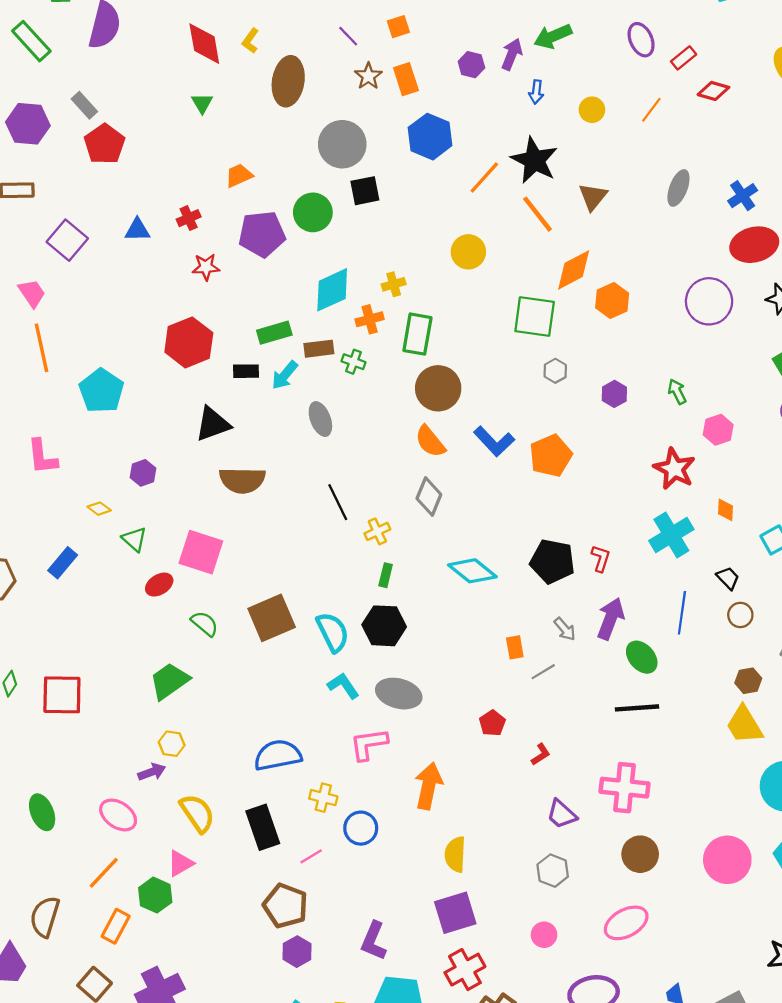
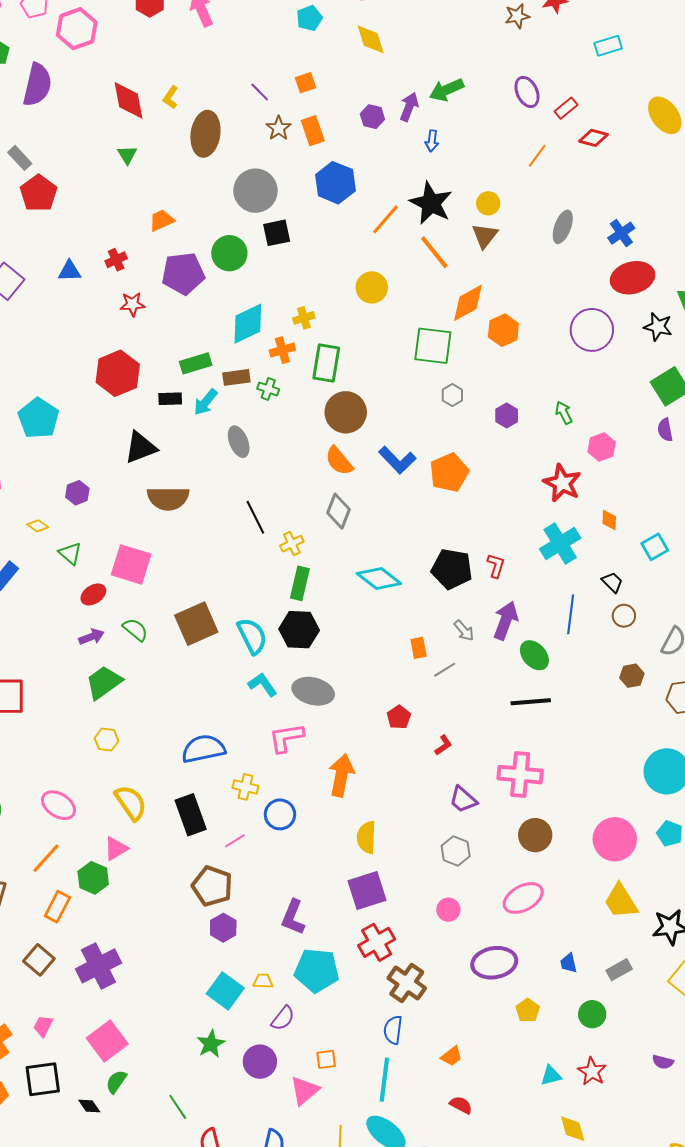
yellow circle: (592, 110) -> (488, 203), moved
green rectangle: (386, 575) -> (300, 583), size x1.5
yellow trapezoid: (744, 725) -> (621, 901), moved
purple arrow: (152, 772) -> (91, 637), moved

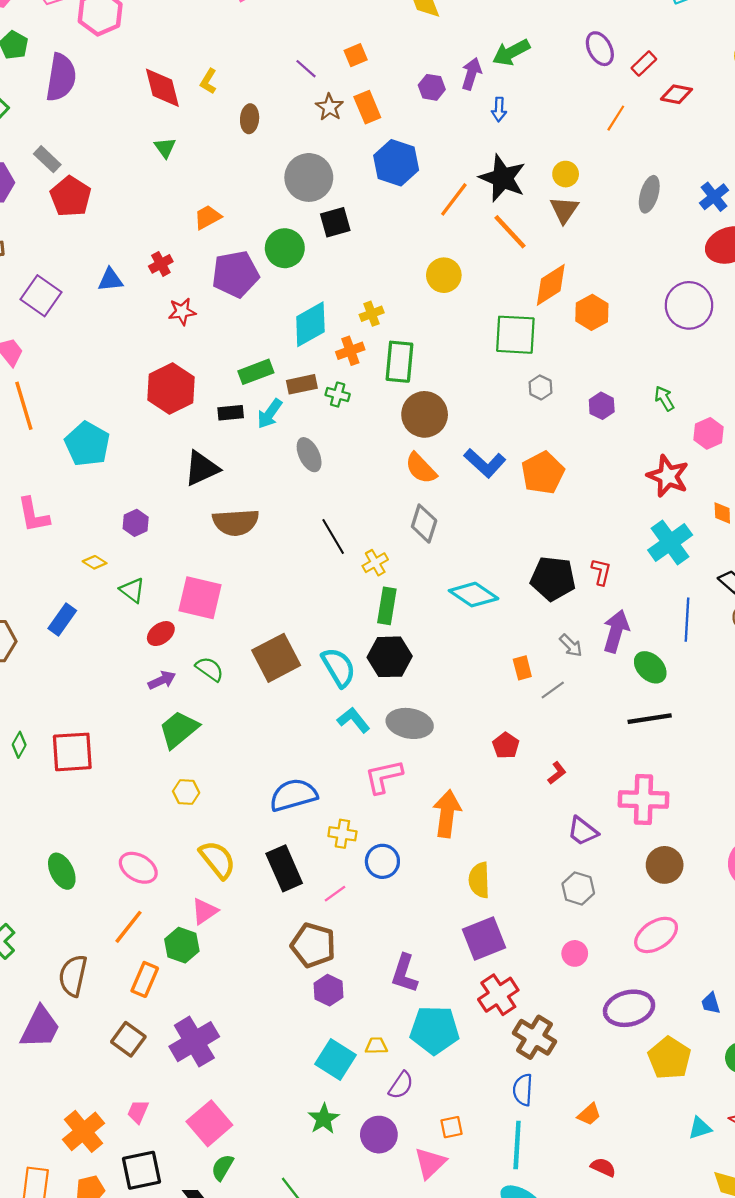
brown ellipse: (205, 134) -> (250, 119), size x0.6
yellow pentagon: (528, 1010) -> (669, 1058), size x1.6

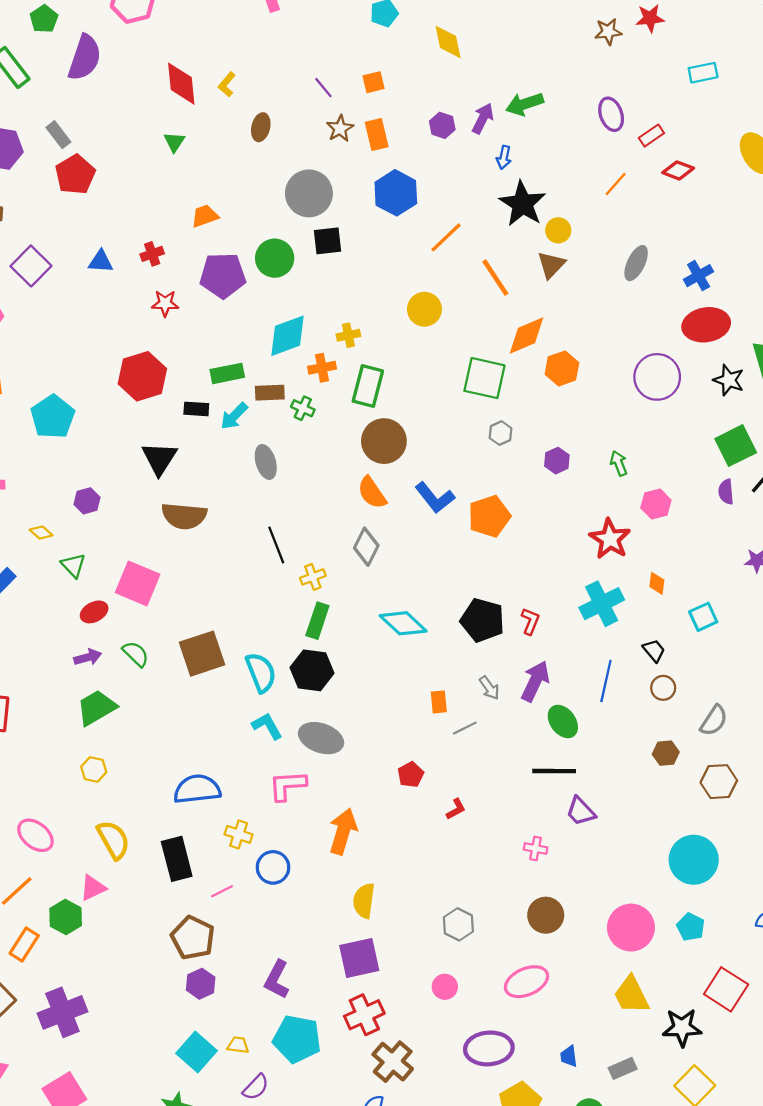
black star: (503, 178) -> (522, 204), moved
black triangle: (202, 468) -> (159, 458), turned -42
pink cross: (643, 800) -> (536, 848), size x0.5
purple trapezoid: (583, 831) -> (581, 811), moved

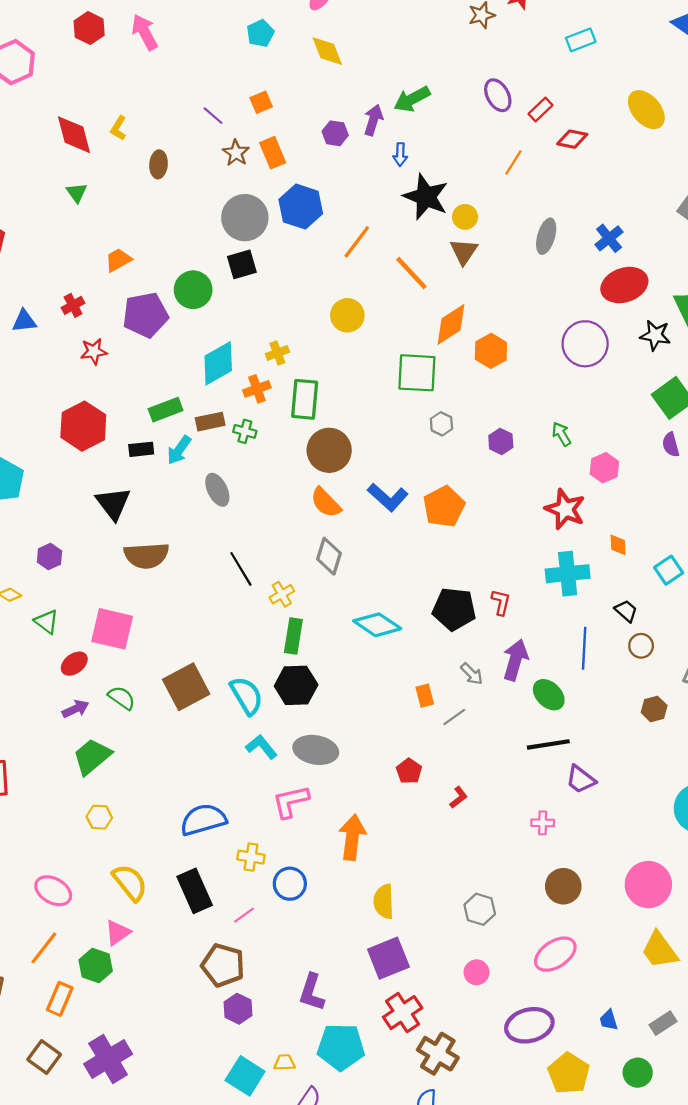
gray circle: (309, 193) -> (245, 218), moved
cyan cross: (602, 604) -> (568, 574), turned 30

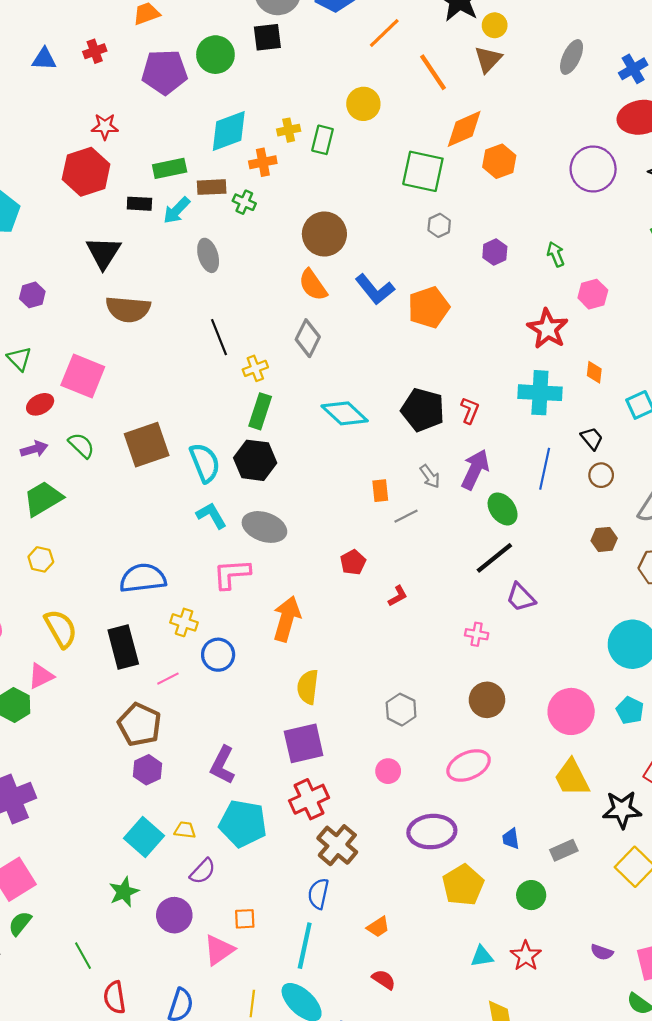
red star: (94, 351) -> (105, 126), moved
green rectangle: (305, 399) -> (323, 140), moved, size x0.7
black line: (548, 744) -> (494, 558), turned -39

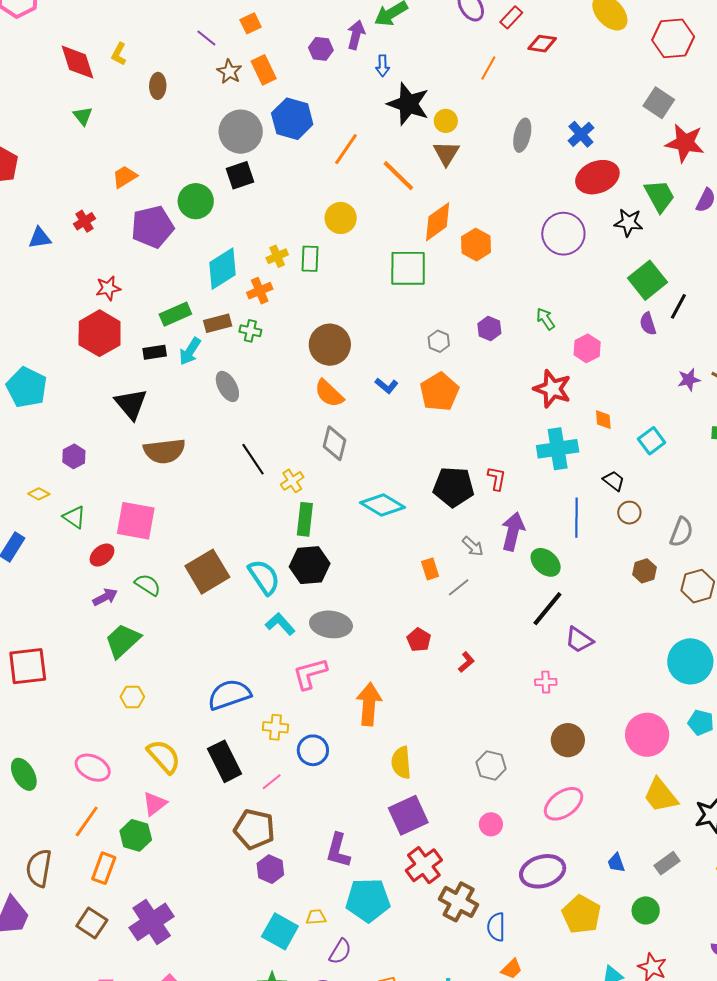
gray hexagon: (439, 225) -> (439, 341), moved
blue L-shape: (375, 289) -> (387, 386), size x0.6
blue semicircle: (318, 894) -> (496, 927), moved

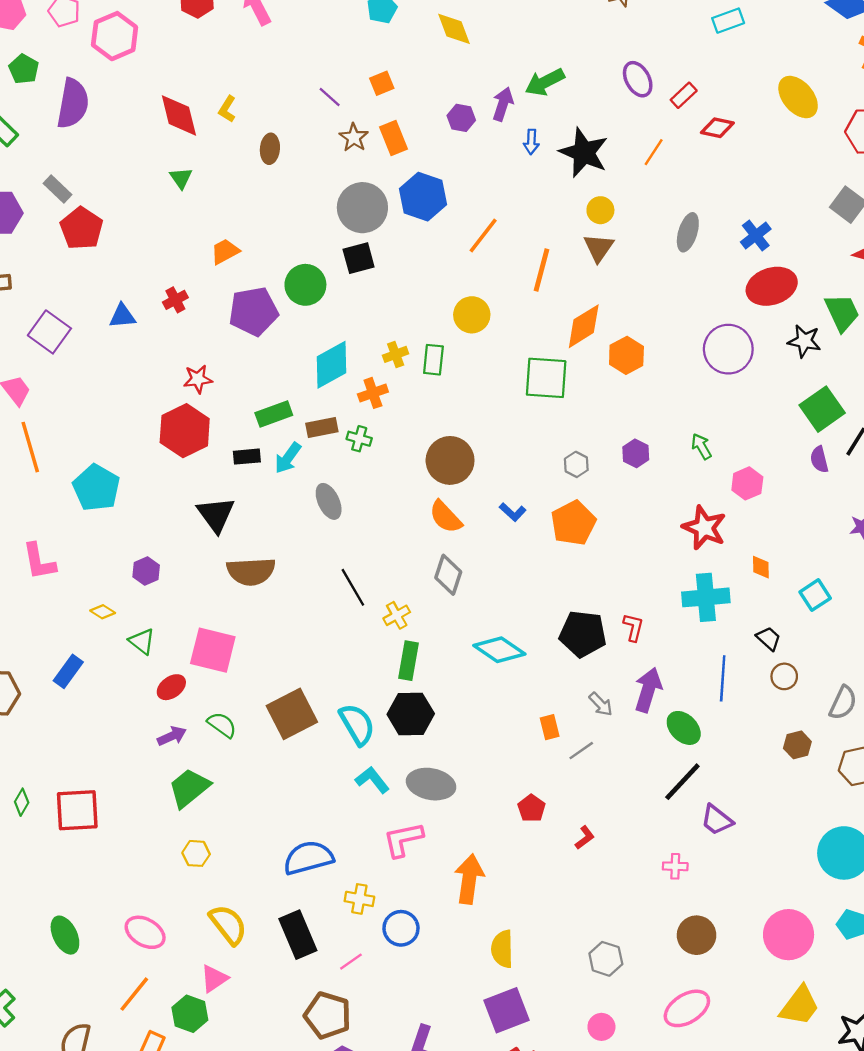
black star: (408, 104) -> (584, 153), moved
orange line: (398, 176) -> (542, 270), turned 57
yellow trapezoid: (660, 795) -> (800, 1006), turned -108

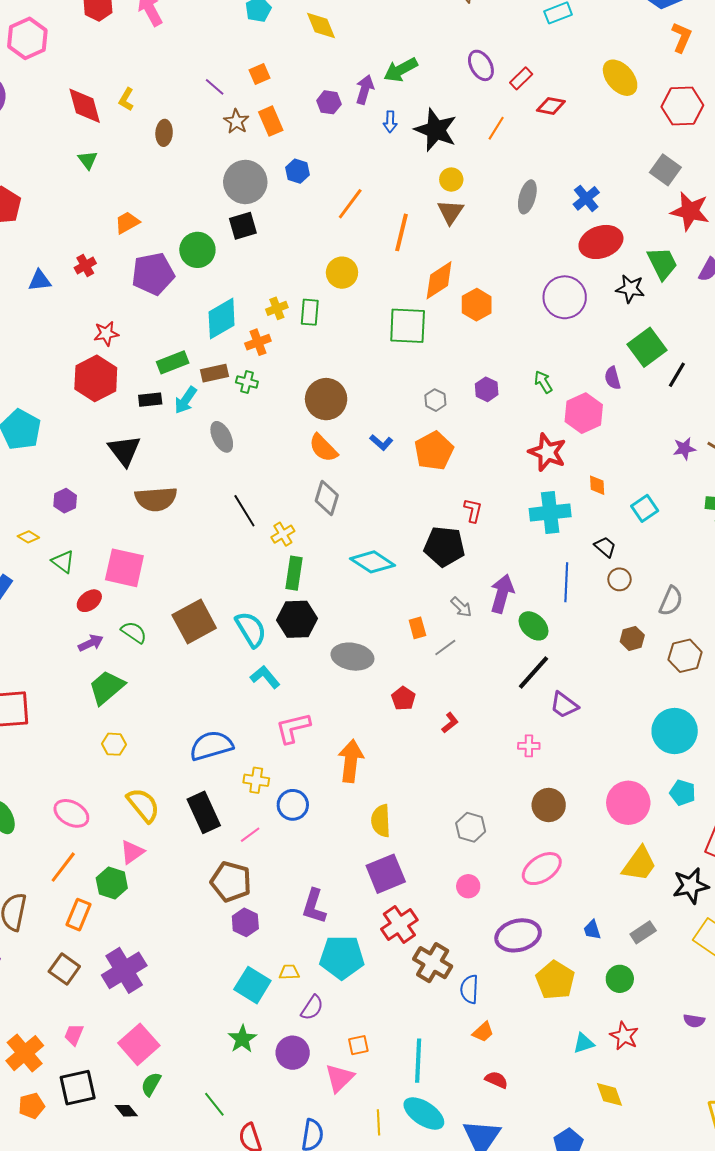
blue hexagon: (423, 197) -> (297, 171), size x0.6
purple semicircle: (819, 459) -> (613, 378), moved
pink hexagon: (747, 483) -> (584, 413), size x1.4
red L-shape: (633, 627) -> (473, 510), moved
gray ellipse: (431, 784) -> (352, 657), moved

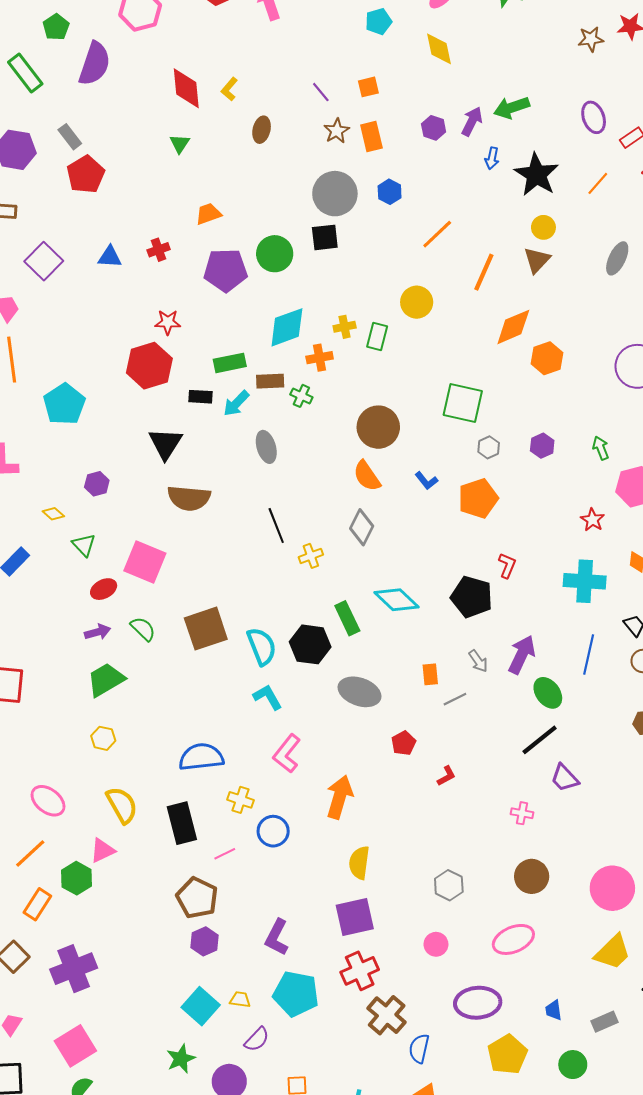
green square: (408, 326) -> (463, 403), moved
red star: (547, 452) -> (592, 520), size x0.6
green rectangle: (294, 573) -> (347, 618), moved, turned -44
pink L-shape: (293, 728) -> (287, 754), turned -48

